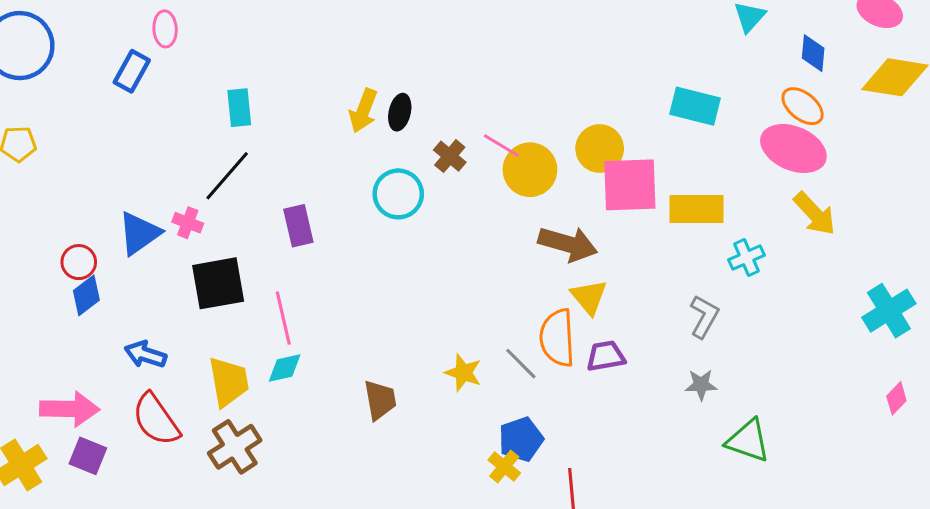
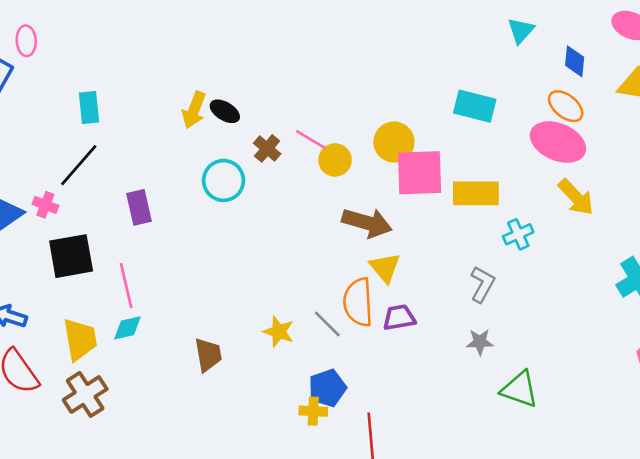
black ellipse: (400, 112) -> (225, 111), turned -72
yellow circle: (530, 170) -> (335, 160), size x0.7
yellow cross: (504, 466) -> (313, 411), turned -36

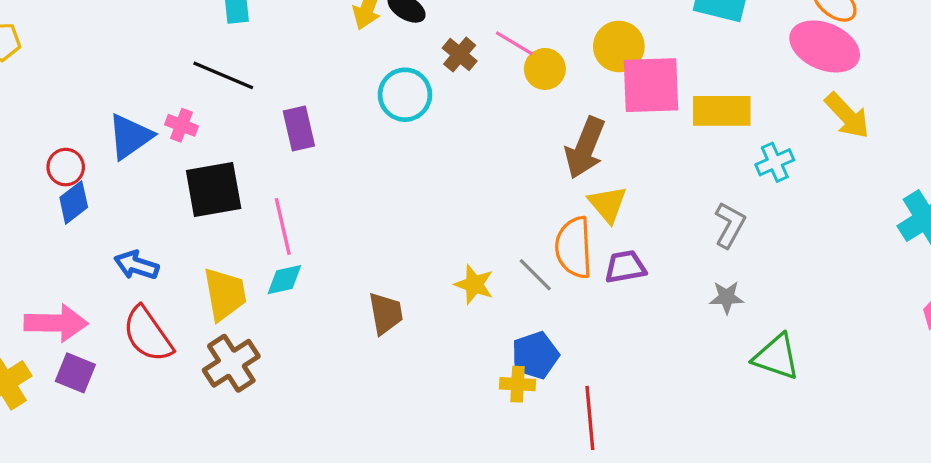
black line: (79, 165) -> (223, 75), turned 72
brown arrow: (367, 223) -> (585, 148), turned 96

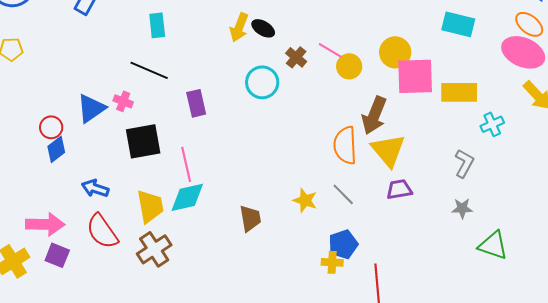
yellow triangle: (608, 204) -> (388, 150), size x1.4
orange semicircle: (574, 247) -> (345, 145), moved
cyan diamond: (284, 280) -> (187, 197), size x1.5

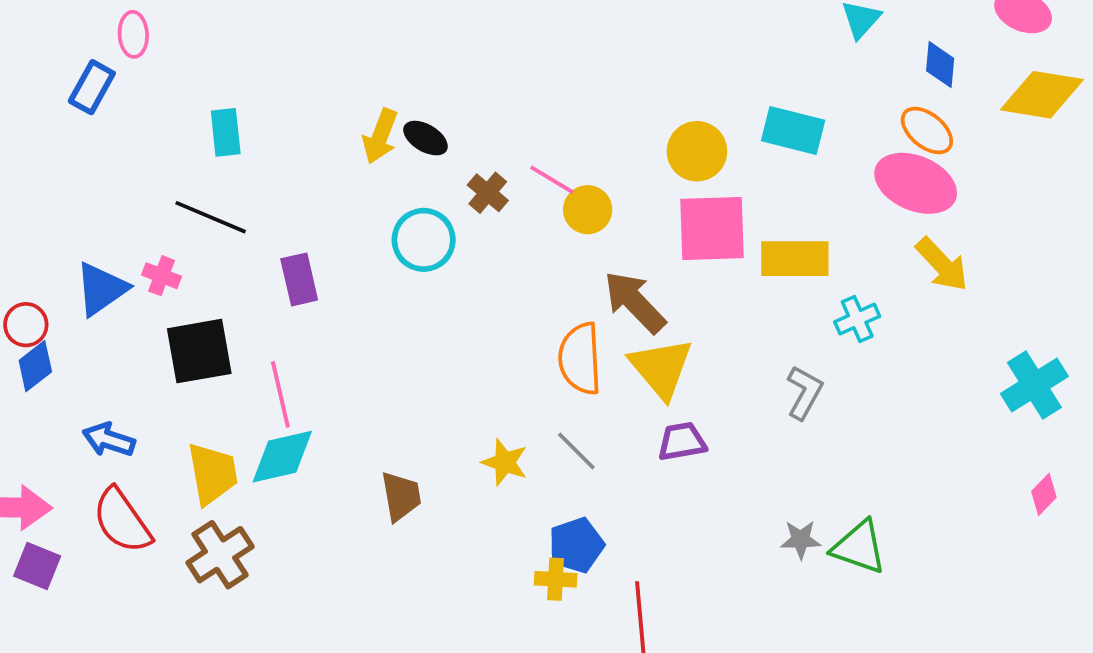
yellow circle: (395, 52) -> (697, 151), moved
brown arrow: (374, 115) -> (635, 302), turned 114
gray star: (462, 208) -> (801, 540), moved

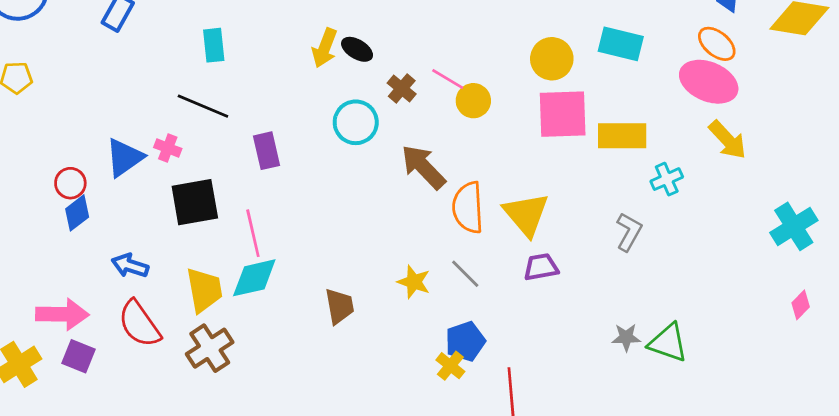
brown arrow: (635, 302) -> (423, 167), moved
yellow cross: (556, 579) -> (450, 366), turned 36

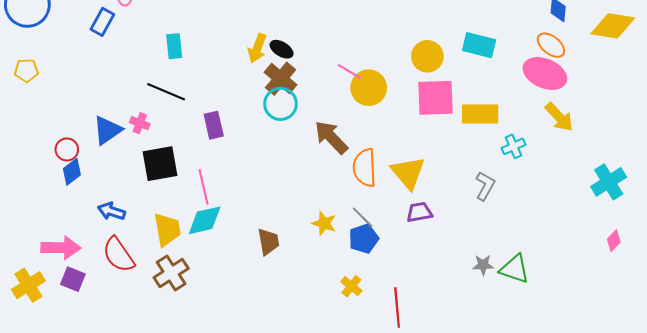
brown cross: (402, 88) -> (281, 79), moved, size x1.5
yellow circle: (473, 101) -> (369, 88), size x1.4
blue pentagon: (465, 341) -> (364, 239), moved

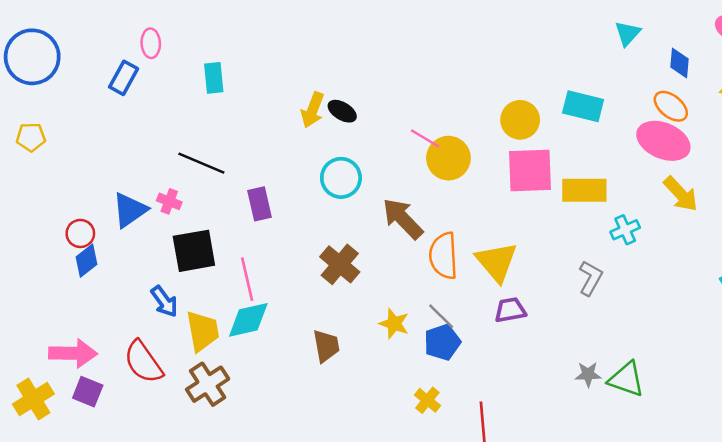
cyan rectangle: (174, 46) -> (214, 78), moved
brown cross: (281, 79) -> (340, 264), moved
blue arrow: (111, 211) -> (164, 301), moved, turned -144

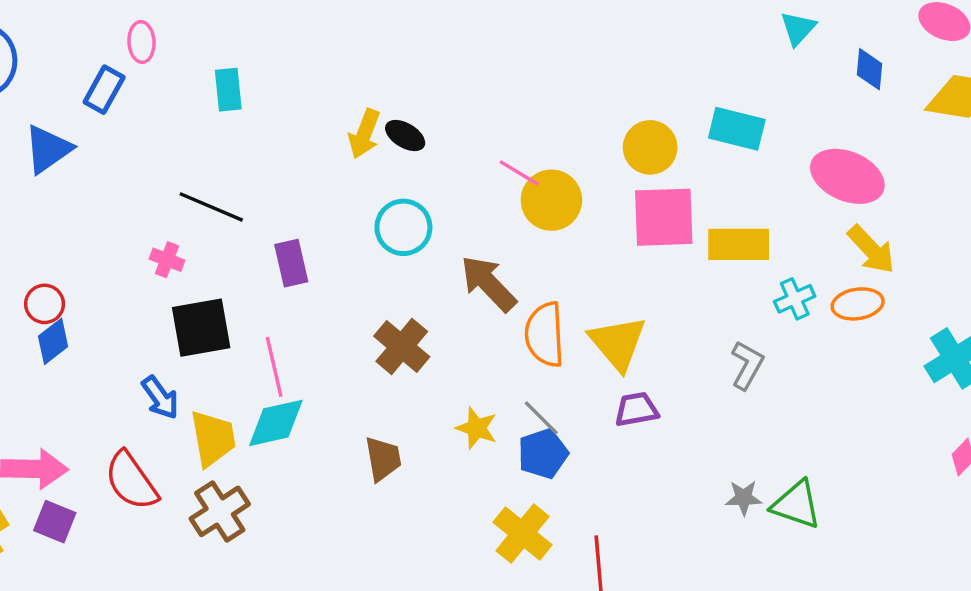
orange ellipse: (671, 106) -> (858, 304), moved, turned -48
blue triangle: (130, 210) -> (48, 149), moved
yellow cross: (427, 400) -> (523, 534), size x1.6

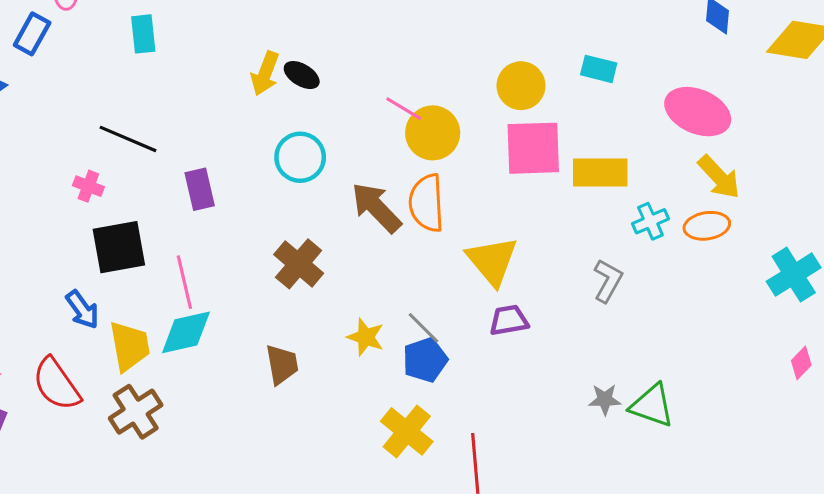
cyan rectangle: (737, 129) -> (599, 69), size x0.7
orange semicircle: (545, 335) -> (427, 203), moved

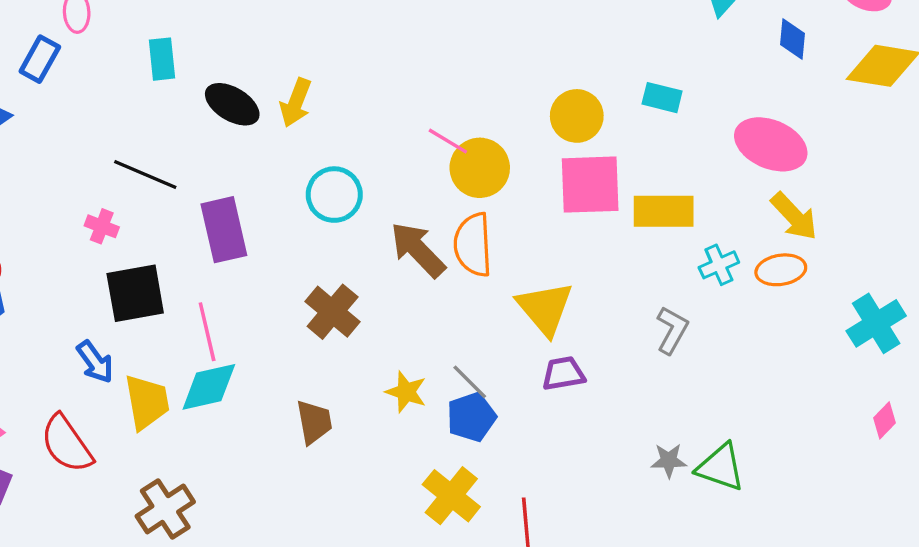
black ellipse: (302, 75) -> (232, 104), moved, size x1.4
purple rectangle: (200, 189) -> (224, 230), size x1.4
brown cross: (136, 412) -> (165, 509), moved

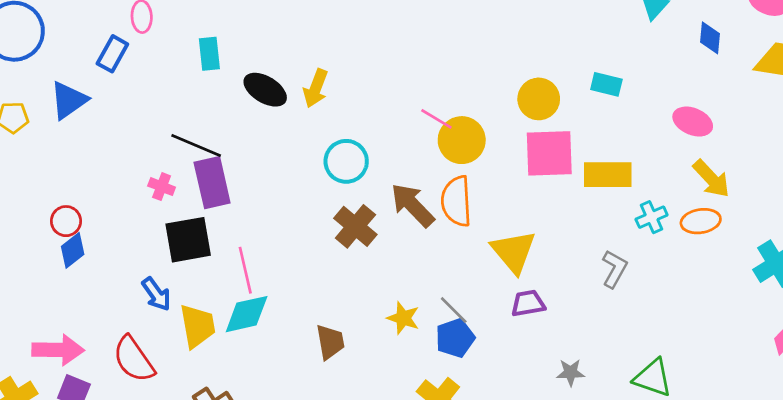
pink ellipse: (771, 144) -> (693, 122), size x0.7
purple rectangle: (224, 230) -> (212, 183), moved
brown cross: (333, 312) -> (355, 226), moved
gray star: (669, 461) -> (571, 372), moved

